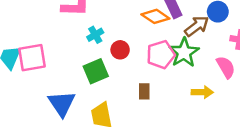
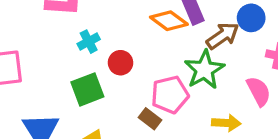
pink pentagon: (161, 55) -> (170, 95), moved
brown rectangle: (144, 91) -> (150, 119), turned -56

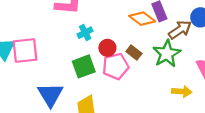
pink pentagon: (170, 95) -> (116, 66), moved
brown rectangle: (150, 119) -> (134, 52), moved

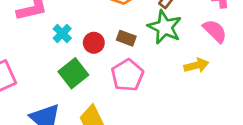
pink pentagon: (116, 66) -> (127, 75), moved

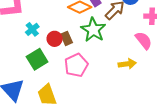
green star: (165, 27) -> (93, 30), moved
brown rectangle: (126, 38) -> (67, 38), moved, turned 40

